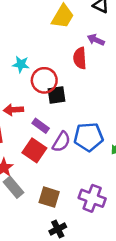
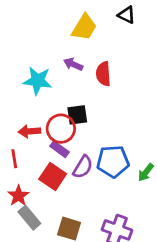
purple arrow: (96, 40) -> (73, 64), moved
cyan star: (21, 64) -> (38, 81), size x1.5
red circle: (44, 80) -> (61, 129), moved

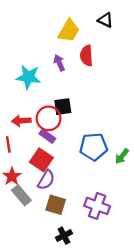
purple arrow: (73, 64) -> (59, 63), turned 42
red semicircle: (103, 74) -> (86, 56), moved
purple semicircle: (83, 167) -> (46, 180), moved

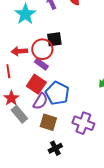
cyan star: (28, 77) -> (25, 14), turned 30
blue pentagon: (94, 147) -> (57, 93), moved, turned 30

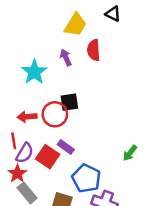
purple rectangle: (41, 64) -> (66, 147), moved
blue pentagon: (57, 93) -> (86, 178), moved
purple semicircle: (40, 101) -> (25, 153), moved

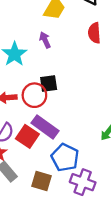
red semicircle: (94, 50) -> (94, 33), moved
purple rectangle: (66, 147) -> (45, 127), size x1.6

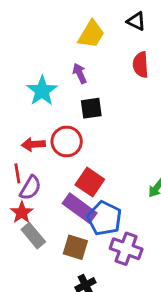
black square: (49, 83) -> (91, 108), moved
purple rectangle: (45, 127) -> (80, 208), moved
red square: (27, 136) -> (90, 182), moved

